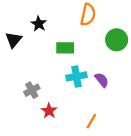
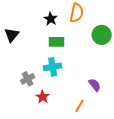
black star: (39, 24) -> (51, 19), moved
cyan cross: (77, 76) -> (53, 67), moved
purple semicircle: (102, 80) -> (95, 85), moved

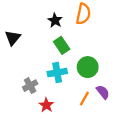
green circle: (102, 35) -> (88, 67), moved
green rectangle: (57, 42) -> (62, 45), turned 56
orange line: (80, 106) -> (84, 99), moved

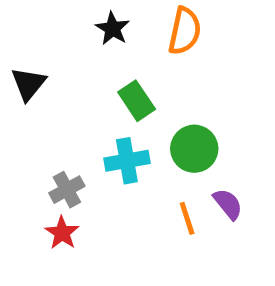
black star: (55, 20) -> (113, 29), moved
orange line: (84, 99) -> (187, 218), turned -48
red star: (46, 105) -> (62, 233), moved

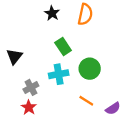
black triangle: (28, 84) -> (14, 56), moved
purple semicircle: (228, 204) -> (113, 108), moved, turned 96
orange line: (187, 218) -> (86, 101), turned -40

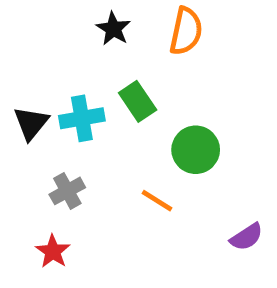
cyan cross: (59, 74) -> (82, 118), moved
orange line: (86, 101) -> (157, 201), moved
red star: (29, 107) -> (53, 251), moved

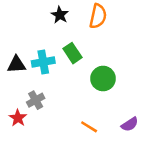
black triangle: (31, 123) -> (17, 65), turned 48
orange line: (157, 201) -> (89, 127), moved
red star: (53, 251) -> (18, 118), moved

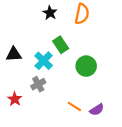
cyan cross: (43, 62) -> (44, 61), moved, turned -36
gray cross: (36, 100) -> (38, 84), moved
purple semicircle: (130, 124) -> (97, 110), moved

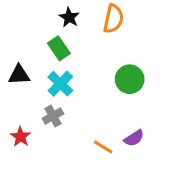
green rectangle: (61, 45) -> (59, 48), moved
green circle: (86, 66) -> (130, 79), moved
purple semicircle: (97, 110) -> (134, 138), moved

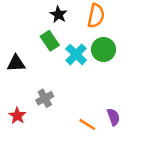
green circle: (130, 79) -> (103, 49), moved
cyan cross: (60, 84) -> (76, 54), moved
purple semicircle: (134, 138) -> (113, 117), turned -77

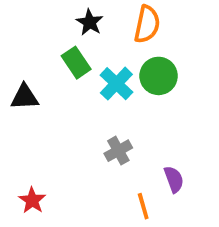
gray cross: (45, 98) -> (118, 151), moved
red star: (17, 116) -> (32, 200), moved
orange line: (87, 124) -> (143, 206), moved, turned 42

